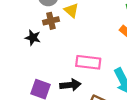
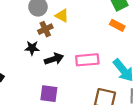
black arrow: (70, 85) -> (54, 59), moved

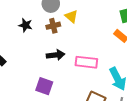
black star: (32, 48) -> (26, 25), moved

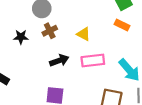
yellow triangle: (71, 16) -> (84, 34), moved

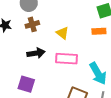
orange rectangle: (122, 25) -> (99, 31), turned -40

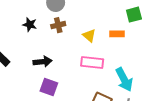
orange rectangle: (99, 31) -> (117, 34), moved
black arrow: (36, 53) -> (43, 62), moved

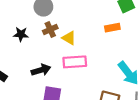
yellow triangle: (89, 36) -> (69, 38), moved
pink rectangle: (92, 63) -> (75, 62), moved

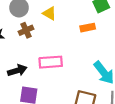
yellow triangle: (69, 38) -> (49, 13), moved

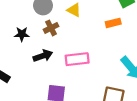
black arrow: (17, 70) -> (43, 56), moved

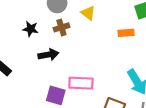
pink rectangle: (77, 59) -> (81, 83), moved

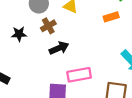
black arrow: (48, 55) -> (59, 48), moved

